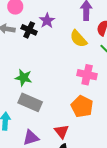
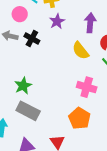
purple star: (47, 21) -> (57, 21), moved
green star: (23, 78) -> (23, 86), turned 30

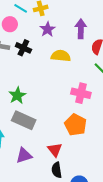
yellow semicircle: (81, 51) -> (61, 56), moved, turned 138

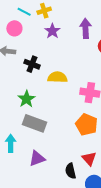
black cross: (23, 48) -> (32, 64), moved
yellow semicircle: (61, 56) -> (57, 77), moved
red triangle: (55, 150) -> (89, 159), moved

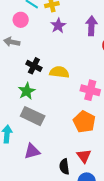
black cross: (32, 64) -> (34, 66), moved

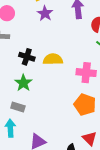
gray rectangle: (33, 116) -> (18, 107), moved, size x0.6

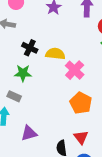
pink cross: (86, 73) -> (75, 70), moved, turned 30
green star: (23, 83) -> (23, 73), turned 30

